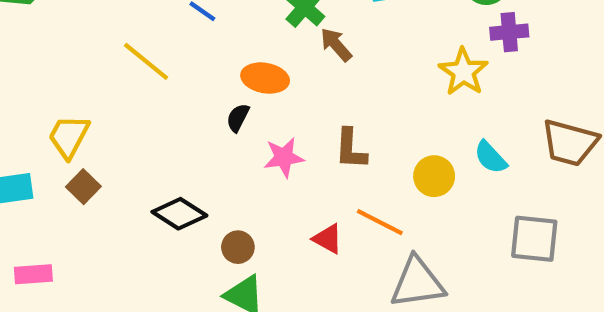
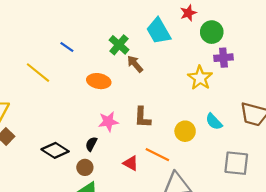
black semicircle: (238, 118) -> (91, 144), moved

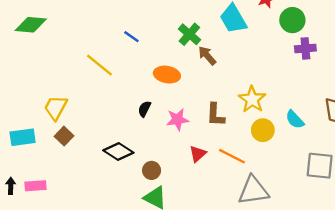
yellow star: (200, 78) -> (252, 99), moved
black semicircle: (91, 144) -> (144, 109), moved
red triangle: (131, 163) -> (198, 154), moved, turned 49

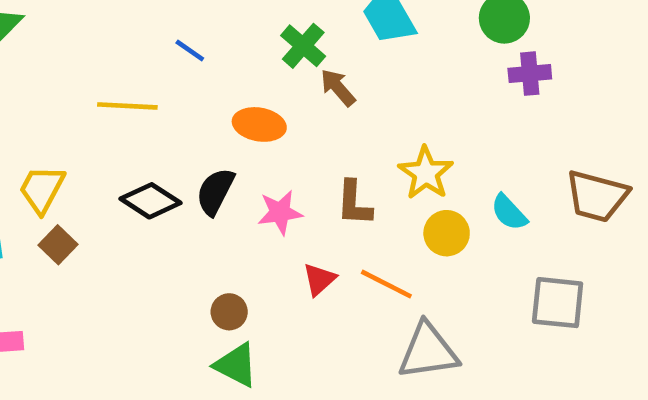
yellow line: (99, 65) -> (127, 106), turned -36
black semicircle: (144, 109) -> (215, 192), size x1.5
black diamond: (118, 151) -> (151, 201), moved

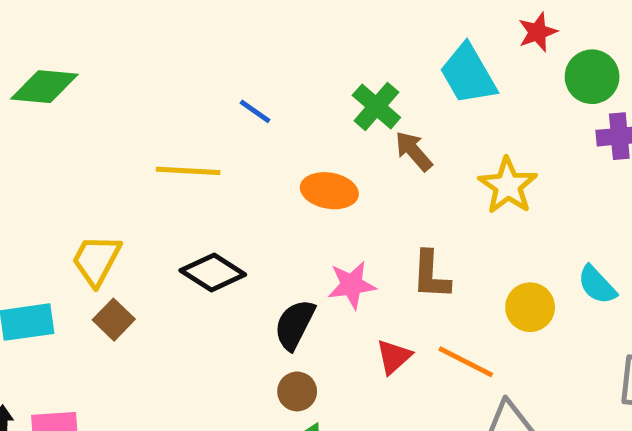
yellow star: (426, 173) -> (508, 186), moved
black semicircle: (215, 192) -> (295, 325), moved

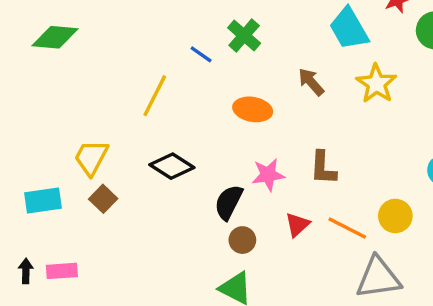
green cross: (376, 106) -> (244, 35), moved
yellow line: (188, 171) -> (155, 96), turned -66
yellow star: (508, 186) -> (376, 84), moved
yellow circle: (530, 307) -> (395, 216), moved
brown circle: (297, 391) -> (242, 240), moved

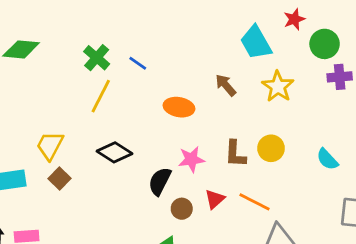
green cross: (244, 35) -> (97, 58), moved
yellow circle: (395, 216) -> (271, 148), moved
brown circle: (242, 240) -> (182, 209), moved

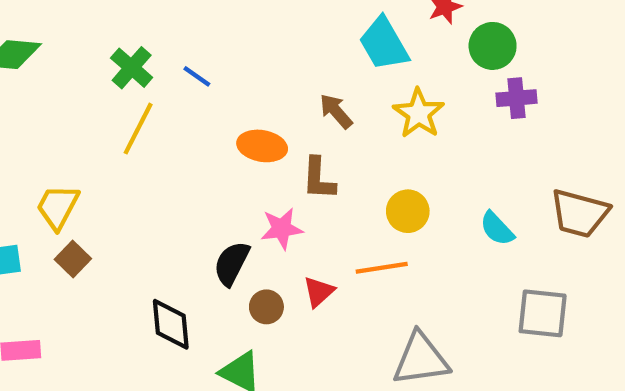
black diamond: (114, 152) -> (171, 324), moved, turned 52
brown L-shape: (235, 154) -> (319, 179), moved
orange line: (255, 202) -> (382, 268), moved, turned -36

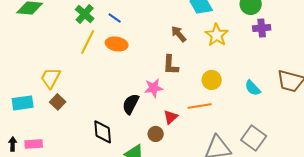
orange ellipse: (262, 146) -> (117, 44), moved
brown circle: (266, 307) -> (156, 134), moved
gray square: (543, 313) -> (254, 138), moved, turned 30

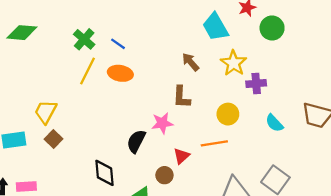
purple cross: (262, 28) -> (256, 83), moved

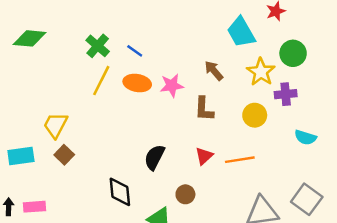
green circle: (272, 28) -> (293, 53), moved
yellow circle: (228, 114) -> (255, 115), moved
pink star: (162, 123) -> (172, 85), moved
cyan semicircle: (274, 123) -> (305, 137), turned -30
red triangle: (181, 156) -> (204, 156), moved

